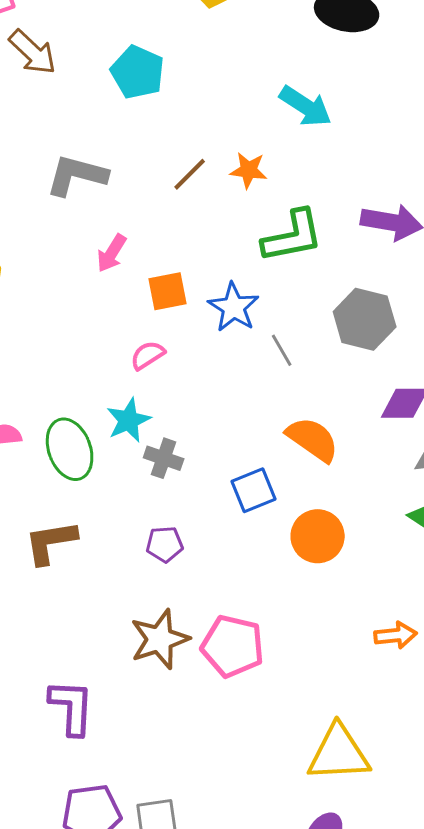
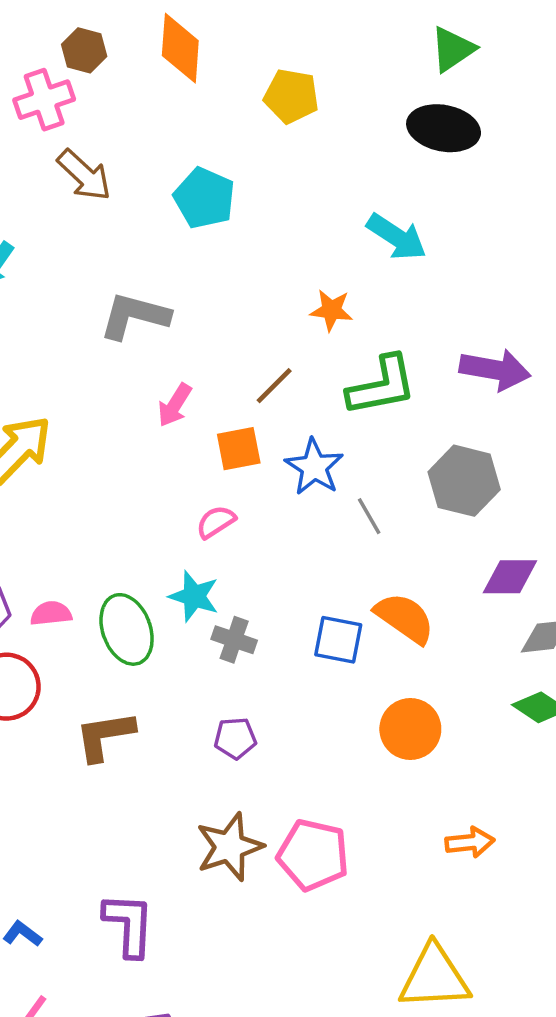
brown line: (190, 174) -> (274, 386), moved
cyan star: (129, 420) -> (194, 596), turned -30
blue square: (254, 490) -> (338, 640), moved, turned 33
orange arrow: (396, 635) -> (470, 842), moved

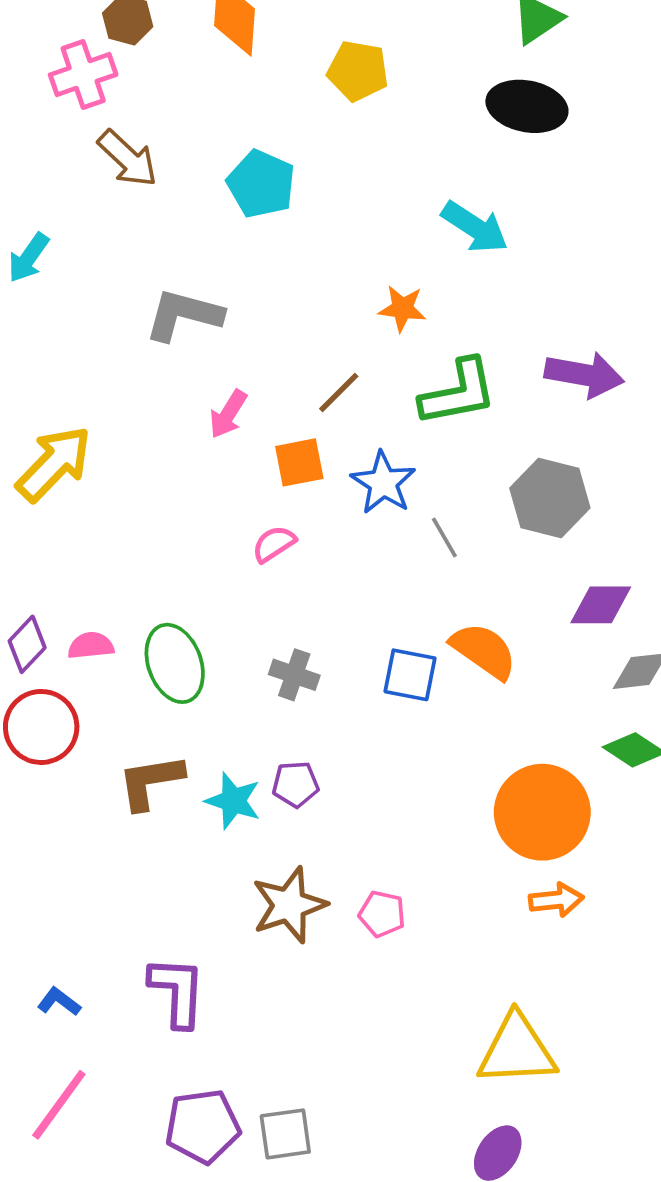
cyan star: (194, 596) -> (233, 801), moved
orange circle: (410, 729) -> (542, 812), moved, size x1.4
pink pentagon: (313, 855) -> (382, 914), size x0.6

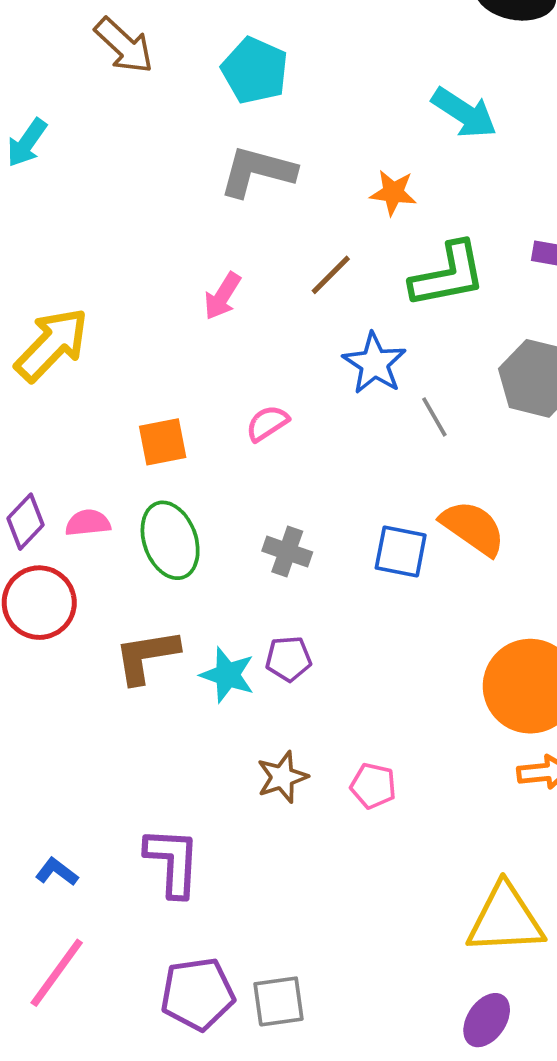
gray L-shape: (184, 315) -> (257, 171), moved
orange square: (299, 462) -> (163, 442), moved
brown star: (289, 905) -> (282, 777), size x0.7

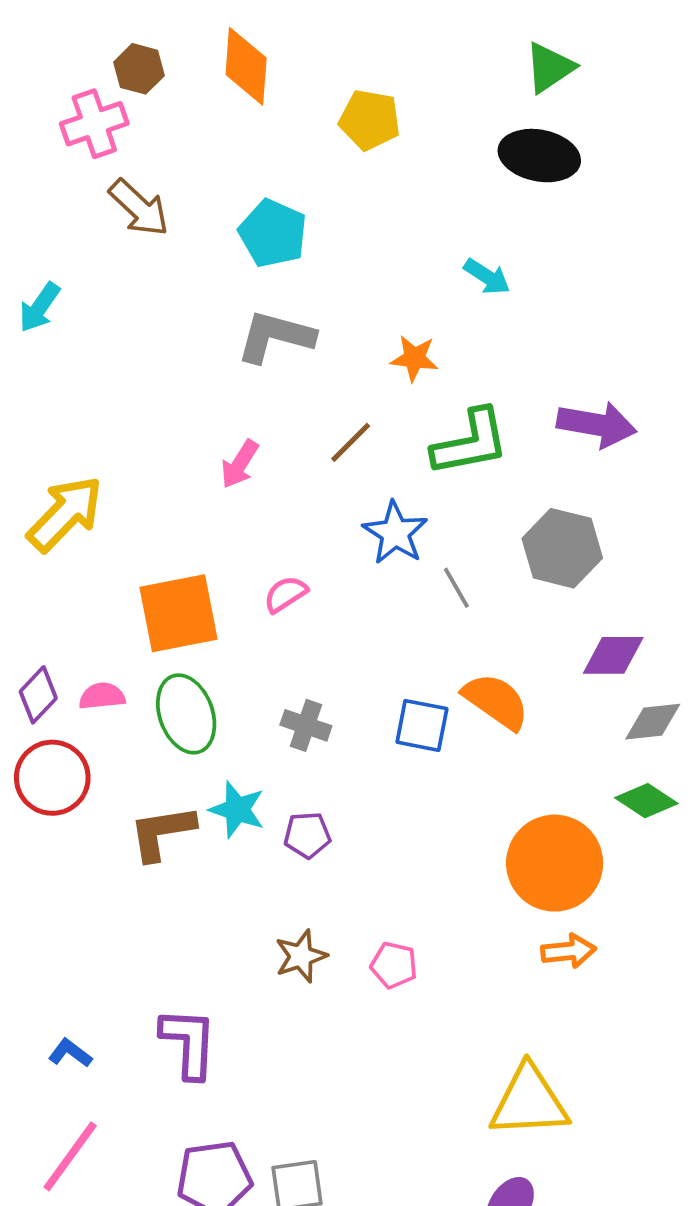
cyan arrow: (464, 113) -> (487, 277), size x0.7
orange square: (163, 442) -> (178, 613), size x1.6
cyan star: (227, 675) -> (237, 810), moved

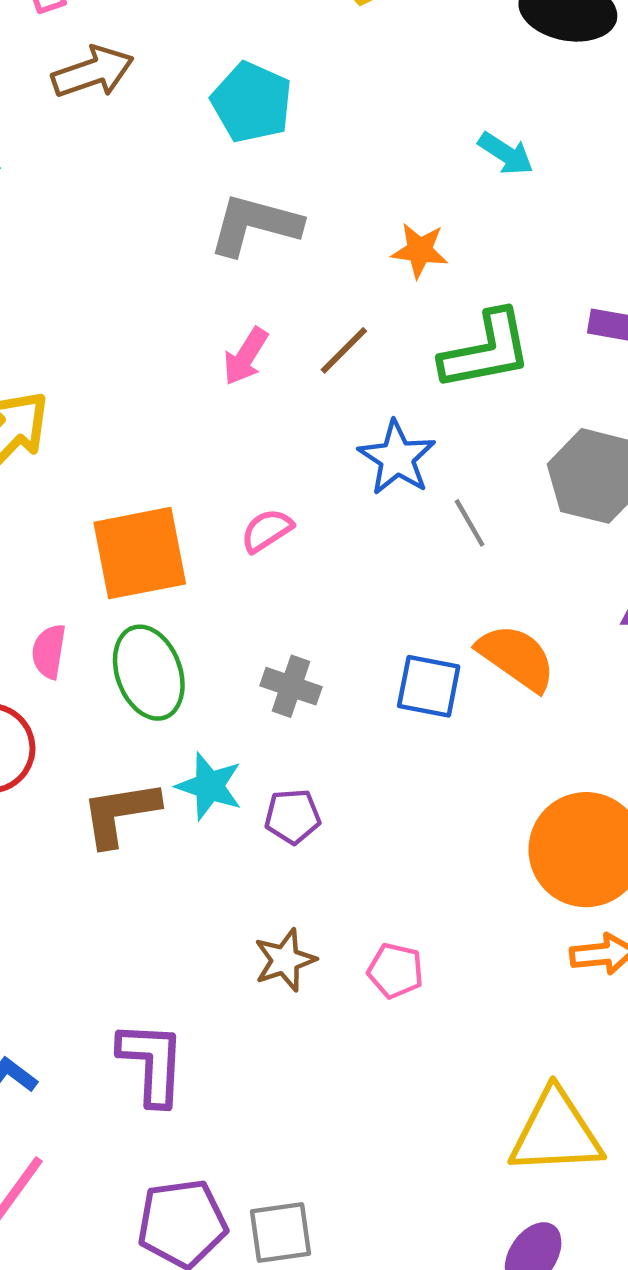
brown arrow: (139, 208) -> (93, 72), turned -62
pink arrow: (240, 464) -> (246, 356), moved
pink semicircle: (102, 696) -> (49, 651), turned -75

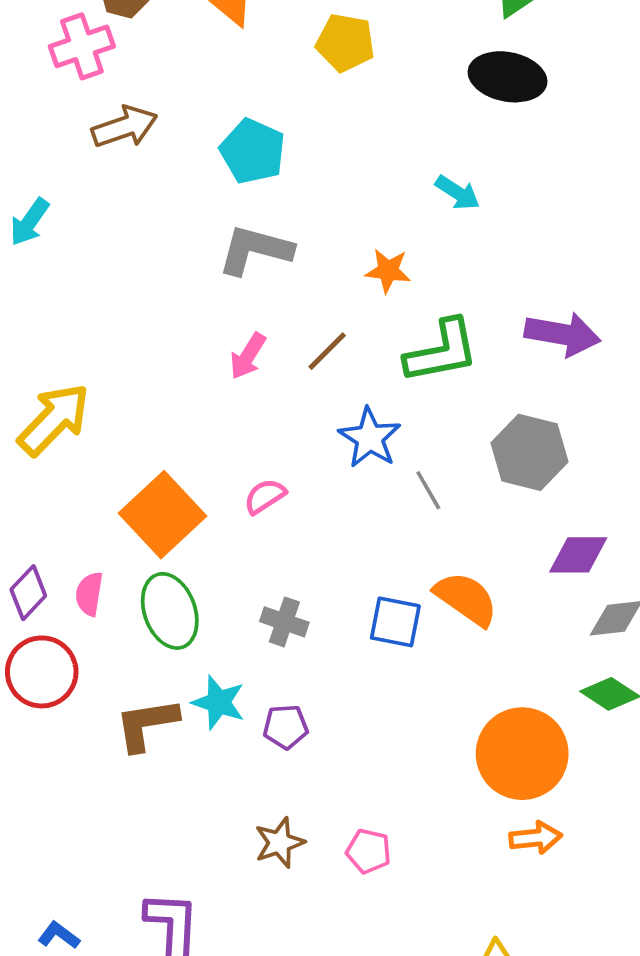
orange square: (140, 553) -> (162, 515), turned -32

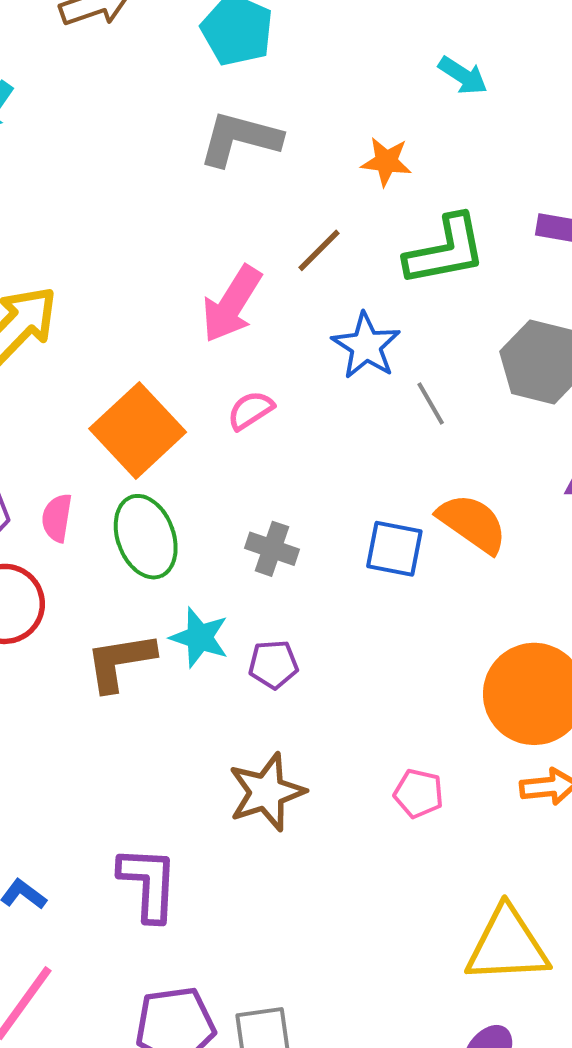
pink arrow: (248, 356) -> (232, 304), moved, size x1.5
brown star: (279, 843) -> (267, 792), size x1.4
pink pentagon: (369, 851) -> (419, 793), moved

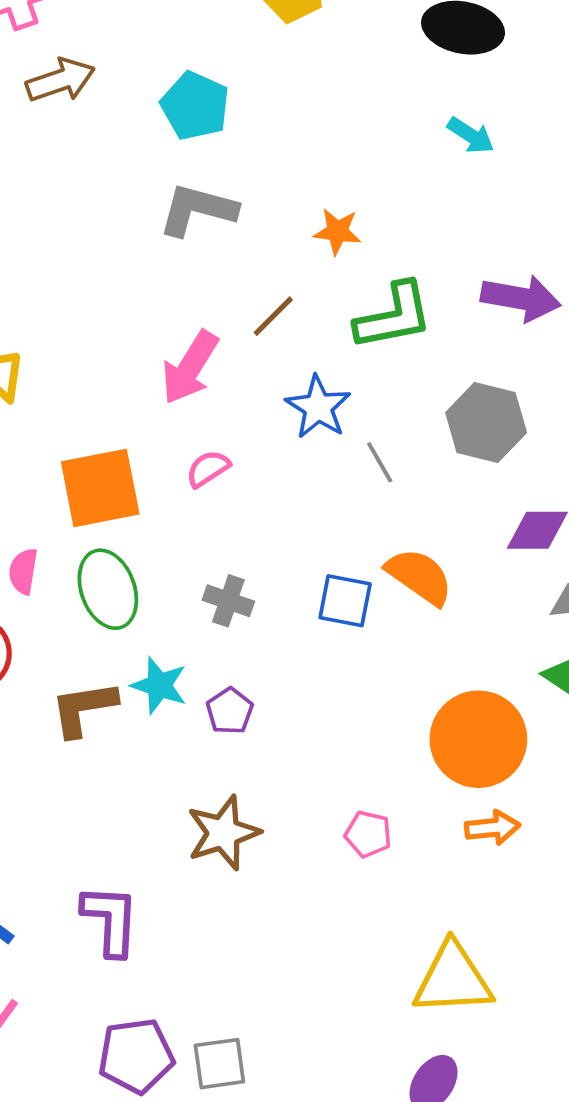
cyan arrow: (463, 76) -> (471, 135), moved
orange square: (138, 430) -> (100, 488), turned 32
purple pentagon: (273, 664) -> (230, 711), turned -30

